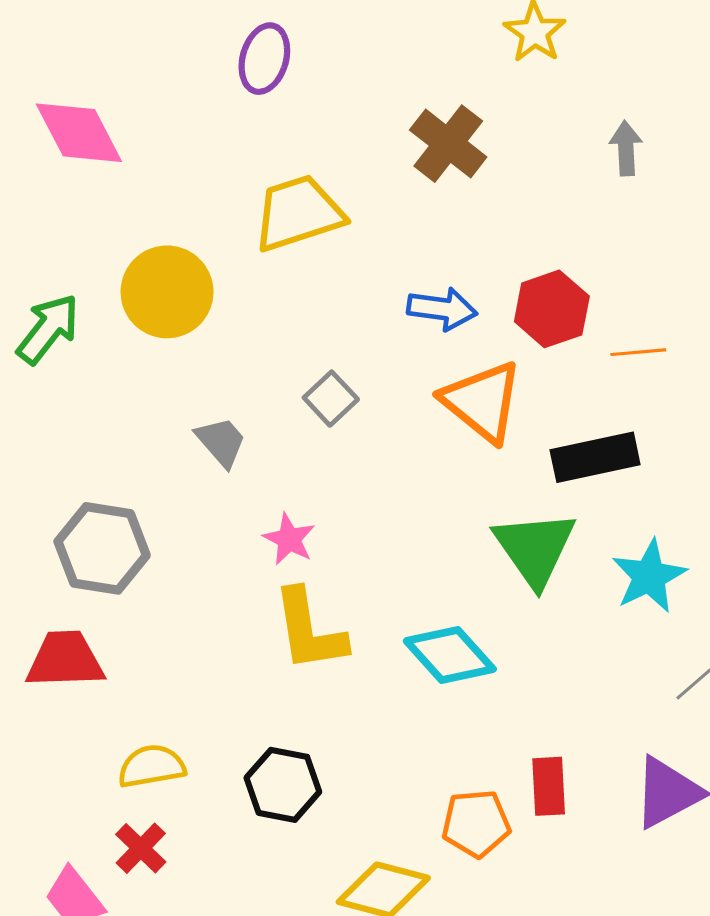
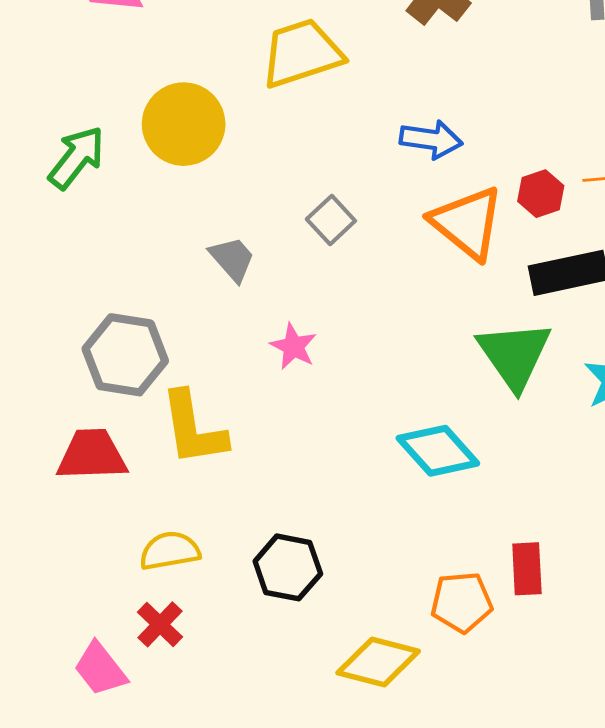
red hexagon: (552, 309) -> (541, 194), moved, size x0.7
yellow L-shape: (309, 630) -> (193, 428), moved

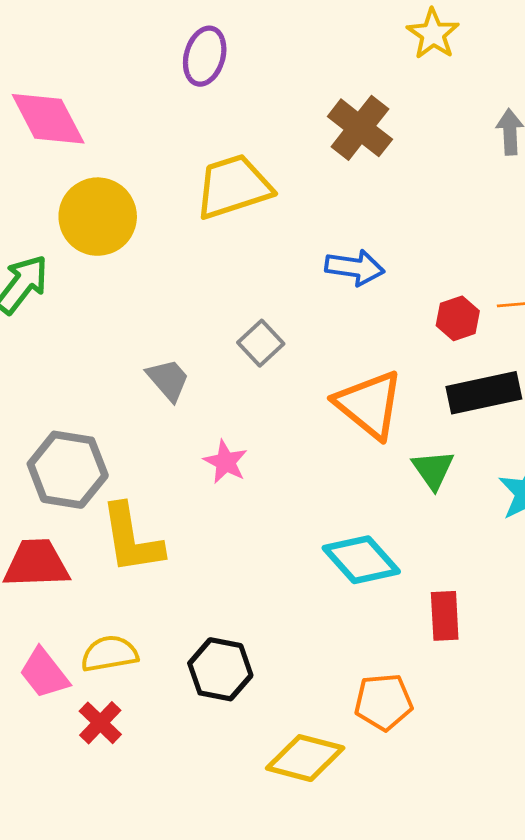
yellow circle: (184, 124) -> (98, 217), moved
orange triangle: (467, 223) -> (369, 404), moved
green triangle: (514, 355) -> (433, 470), size x0.6
red rectangle: (527, 569) -> (445, 616), moved
pink trapezoid: (100, 669) -> (44, 673), moved

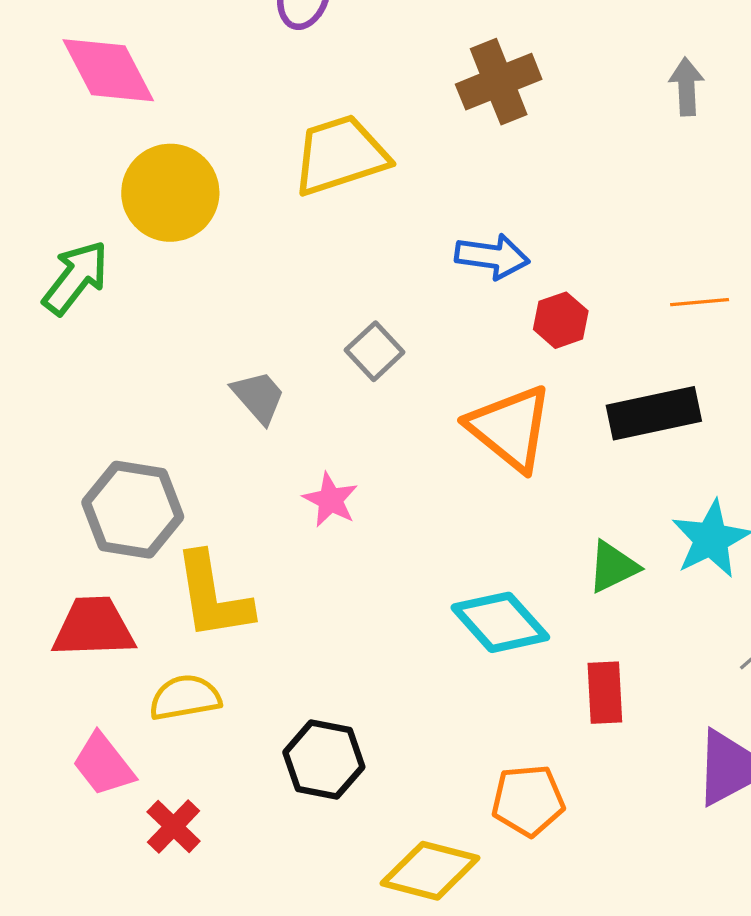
brown cross: (360, 128) -> (499, 82), turned 30
red hexagon: (458, 318) -> (561, 320), moved
green triangle: (433, 470) -> (613, 567), moved, turned 39
yellow semicircle: (109, 654) -> (185, 697), moved

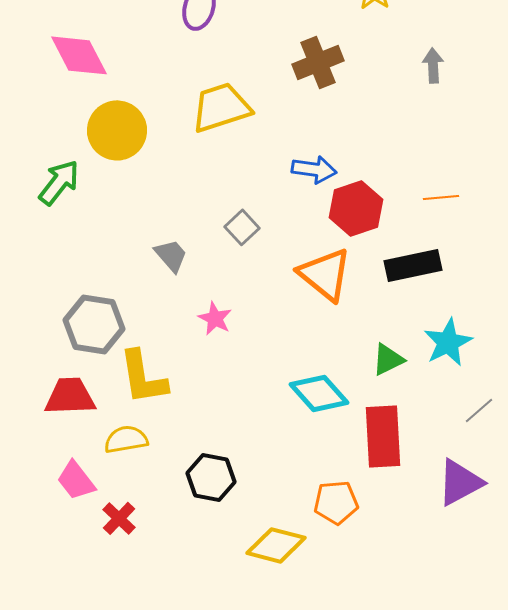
red hexagon: (561, 320) -> (356, 208), size x1.6
red rectangle: (605, 693) -> (383, 436), size x1.6

